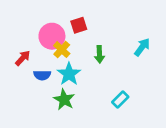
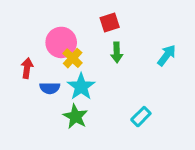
red square: (79, 25) -> (110, 22), moved
green arrow: (99, 54) -> (117, 52), moved
red arrow: (23, 58) -> (27, 68), turned -35

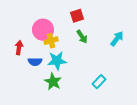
green arrow: (117, 52) -> (82, 37), turned -32
yellow cross: (73, 58) -> (51, 41), turned 32
cyan star: (81, 87) -> (57, 61), turned 30

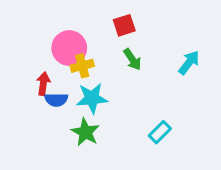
red arrow: (19, 48) -> (43, 84), moved

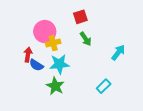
cyan arrow: (189, 63) -> (118, 53), moved
blue semicircle: (56, 100) -> (36, 65), turned 32

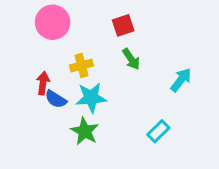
pink circle: (45, 32) -> (53, 22), moved

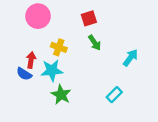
yellow cross: (81, 65) -> (59, 47), turned 35
cyan star: (91, 98) -> (52, 70), moved
blue semicircle: (56, 99) -> (24, 74), moved

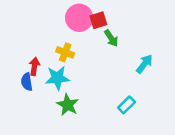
pink circle: (38, 16) -> (79, 18), moved
green arrow: (95, 43) -> (111, 38), moved
blue semicircle: (24, 74) -> (27, 82), turned 49

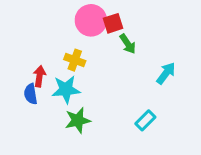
green star: (68, 105) -> (78, 120), turned 30

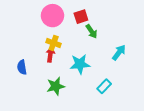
pink circle: (91, 20) -> (52, 16), moved
red arrow: (39, 76) -> (50, 55), moved
cyan star: (66, 89) -> (80, 64), moved

